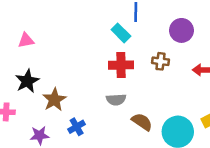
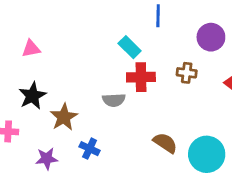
cyan rectangle: (121, 33) -> (130, 47), moved
gray semicircle: (116, 100) -> (114, 100), moved
blue cross: (77, 127) -> (90, 149), turned -35

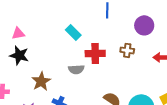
cyan rectangle: (130, 47) -> (73, 32), moved
black star: (32, 96) -> (19, 55), moved, turned -30

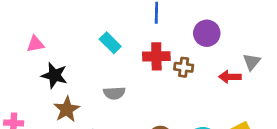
red cross: (95, 53) -> (156, 56), moved
black star: (19, 55) -> (54, 75), moved

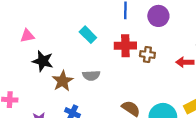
purple circle: (207, 33) -> (158, 16), moved
brown star: (67, 109) -> (63, 81), moved

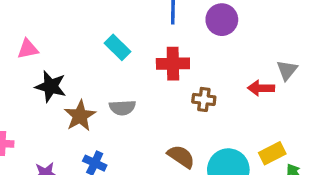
brown cross: (147, 55) -> (204, 99), moved

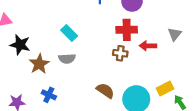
cyan rectangle: (117, 47) -> (69, 33), moved
red cross: (173, 64) -> (127, 30), moved
red arrow: (261, 88) -> (148, 46), moved

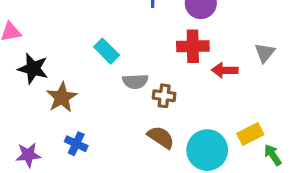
brown cross: (120, 53) -> (164, 96), moved
gray semicircle: (67, 59) -> (135, 81), moved

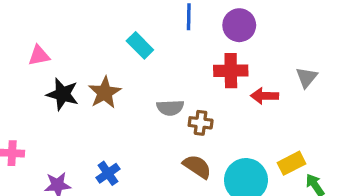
cyan rectangle: (107, 51) -> (140, 45), moved
brown star: (62, 97) -> (105, 93), moved
blue cross: (76, 144) -> (108, 173), turned 30

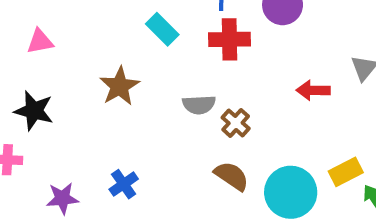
red cross: (231, 71) -> (230, 39), moved
black star: (63, 94) -> (34, 111), moved
brown cross: (201, 123) -> (236, 123), turned 35

